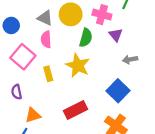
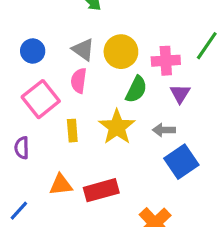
pink cross: (102, 15) -> (166, 61), turned -30
gray arrow: (130, 59) -> (164, 130), moved
blue square: (118, 91) -> (181, 162), moved
orange triangle: (33, 115) -> (61, 185), moved

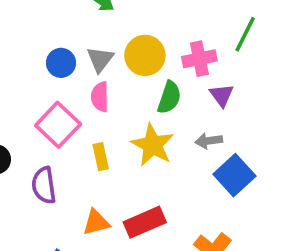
gray triangle: (83, 50) -> (100, 59), turned 40
blue circle: (33, 51) -> (61, 63), moved
purple semicircle: (22, 148) -> (44, 185), size x1.4

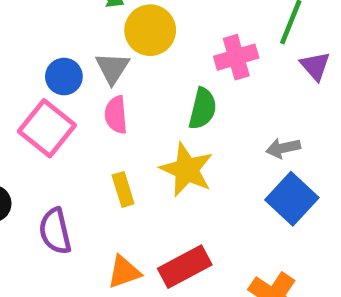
yellow circle: (145, 55) -> (150, 30), moved
purple triangle: (222, 95) -> (315, 66), moved
pink square: (58, 125) -> (47, 128), moved
gray arrow: (209, 141) -> (283, 148), moved

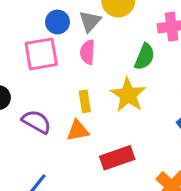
pink square: (47, 128) -> (41, 54), turned 33
purple semicircle: (55, 231) -> (36, 122), turned 124
orange triangle: (124, 272) -> (78, 131), moved

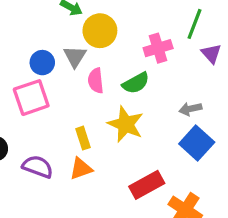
pink semicircle: (88, 52) -> (96, 81), moved
green semicircle: (145, 57) -> (136, 83), turned 48
red rectangle: (117, 158) -> (147, 185), moved

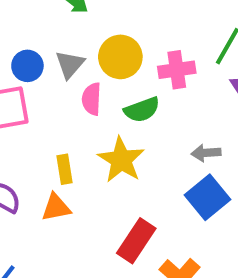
yellow circle: (100, 31) -> (120, 57), moved
red rectangle: (147, 185) -> (136, 241), turned -36

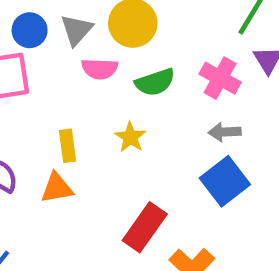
pink cross: (177, 70) -> (220, 78), moved, turned 36
pink semicircle: (92, 99) -> (100, 69), turned -92
yellow star: (121, 160) -> (130, 137), size x0.6

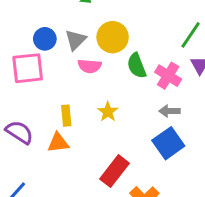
green semicircle: (155, 82) -> (137, 66), moved, turned 85

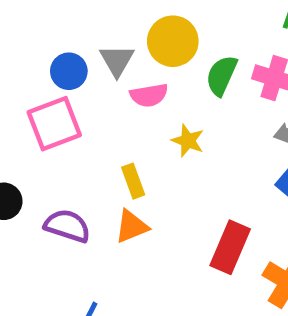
green semicircle: (137, 66) -> (222, 75), turned 60
yellow star: (108, 112) -> (188, 141), moved

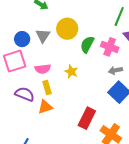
pink semicircle: (149, 95) -> (43, 69), moved
purple semicircle: (67, 226) -> (25, 94), moved

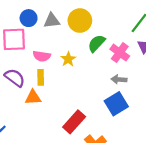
gray triangle: (43, 36) -> (52, 21), turned 35
yellow star: (71, 72) -> (68, 59), moved

